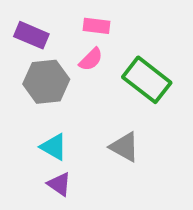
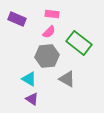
gray hexagon: (46, 82) -> (47, 56), moved

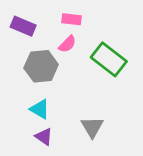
gray hexagon: (47, 56) -> (41, 66), moved
gray triangle: (67, 79) -> (92, 127), moved, turned 30

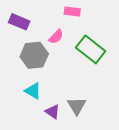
pink rectangle: (72, 19) -> (72, 11), moved
purple triangle: (44, 137) -> (53, 112), moved

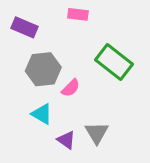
pink rectangle: (72, 11) -> (78, 14), moved
pink semicircle: (56, 37) -> (71, 88), moved

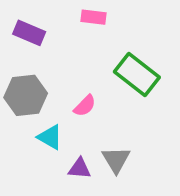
gray hexagon: (43, 69) -> (26, 95), moved
purple triangle: (66, 140) -> (80, 168), turned -30

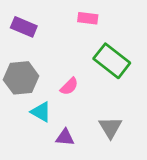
pink rectangle: (93, 17) -> (88, 18), moved
gray triangle: (116, 160) -> (110, 128), moved

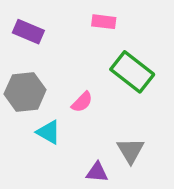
purple triangle: (65, 137) -> (97, 172), moved

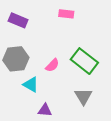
green rectangle: (132, 72) -> (84, 61), moved
purple triangle: (97, 172) -> (45, 110), moved

